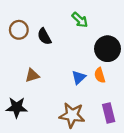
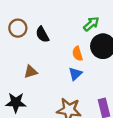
green arrow: (80, 20) -> (91, 24), moved, turned -84
orange semicircle: (100, 75) -> (77, 54), moved

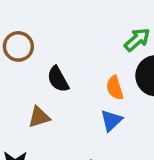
black semicircle: (42, 34) -> (58, 79), moved

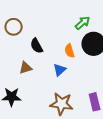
blue triangle: (111, 120) -> (60, 70), moved

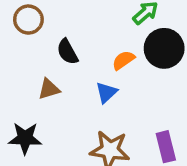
orange semicircle: (70, 51) -> (123, 60), turned 72

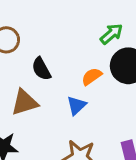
brown triangle: (49, 89) -> (25, 102), size x1.4

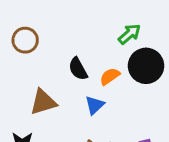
black semicircle: (41, 69) -> (78, 69), moved

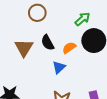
brown circle: (25, 40) -> (37, 13), moved
brown triangle: (43, 102) -> (24, 48), moved, turned -42

